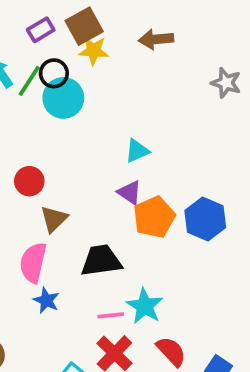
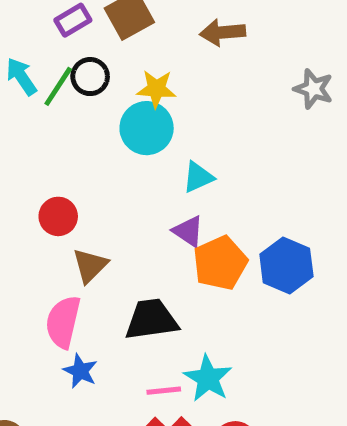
yellow star: (94, 51) -> (156, 89), moved
cyan circle: (63, 98) -> (147, 128), moved

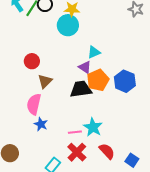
cyan triangle: (198, 177) -> (94, 52), moved
black trapezoid: (151, 319) -> (81, 89), moved

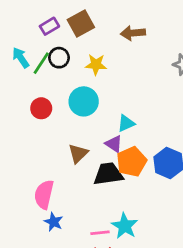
cyan circle: (68, 25) -> (84, 101), moved
red circle: (32, 61) -> (41, 108), moved
brown triangle: (45, 81) -> (78, 153), moved

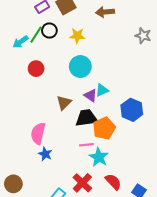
cyan arrow: (21, 58) -> (21, 42), moved, turned -91
cyan circle: (84, 101) -> (80, 67), moved
cyan triangle: (126, 123) -> (102, 90), moved
orange pentagon: (132, 162) -> (104, 128), moved
pink line: (100, 233) -> (86, 145), moved

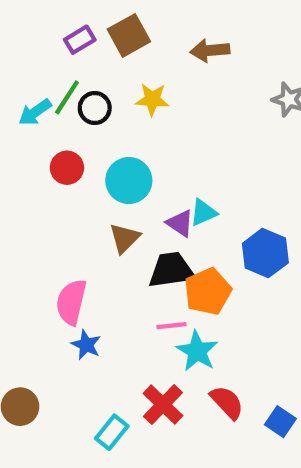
black circle: (49, 30) -> (95, 108), moved
cyan circle: (80, 67) -> (129, 181), moved

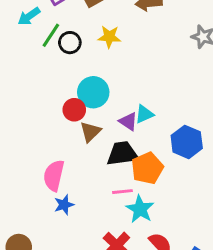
cyan arrow: (35, 112) -> (29, 16), moved
red circle: (67, 168) -> (74, 110), moved
blue star: (86, 345) -> (64, 205), turned 30

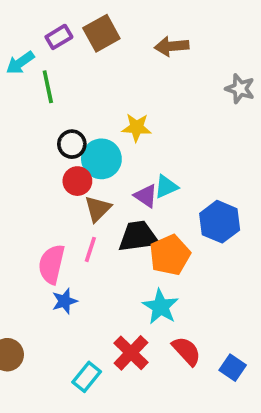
green line: (51, 35) -> (48, 87), turned -45
yellow star: (109, 37) -> (137, 127), moved
black circle: (70, 43) -> (72, 144), moved
pink line: (122, 192) -> (90, 249), moved, turned -66

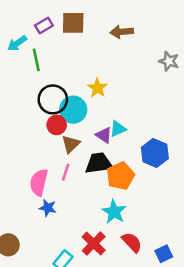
brown square: (101, 33) -> (73, 23), turned 30
yellow star: (137, 127) -> (97, 88), turned 30
black circle: (72, 144) -> (53, 99), size x1.5
blue star: (64, 301) -> (48, 208), turned 30
blue square: (233, 368) -> (164, 254), turned 30

